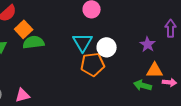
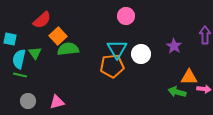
purple star: (148, 44) -> (174, 46), moved
orange pentagon: (93, 64) -> (112, 66), moved

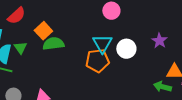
red semicircle: (42, 20) -> (16, 16), moved

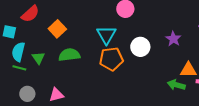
green semicircle: (53, 44) -> (69, 55), moved
cyan triangle: (102, 44) -> (106, 35), moved
green triangle: (20, 48) -> (38, 58), moved

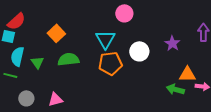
red semicircle: (30, 14) -> (16, 21), moved
green line: (19, 68) -> (10, 75), moved

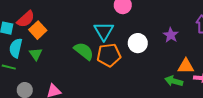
red semicircle: (16, 21) -> (26, 19), moved
orange square: (56, 33) -> (38, 30), moved
green semicircle: (68, 59) -> (84, 51), moved, turned 45

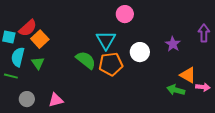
orange triangle: (186, 66) -> (188, 75), turned 30

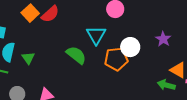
red semicircle: (28, 28) -> (50, 14), moved
orange square: (40, 39) -> (30, 13), moved
orange pentagon: (111, 64) -> (116, 59), moved

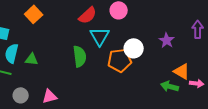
red semicircle: (50, 14) -> (88, 15), moved
green semicircle: (76, 55) -> (80, 56), turned 45
green triangle: (28, 58) -> (32, 59), turned -48

